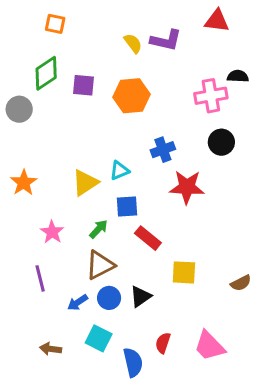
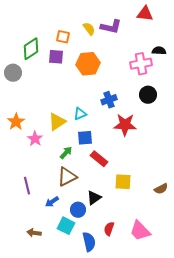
orange square: (55, 24) -> (63, 37), moved
pink star: (52, 232) -> (35, 139), moved
blue circle: (109, 298) -> (78, 210), moved

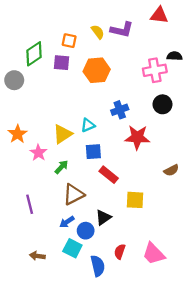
green arrow: (66, 153) -> (61, 167), moved
brown semicircle: (161, 189) -> (171, 170), moved
blue arrow: (52, 202) -> (67, 222), moved

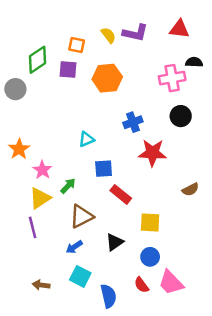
red triangle: (159, 15) -> (179, 29), moved
cyan triangle: (88, 125) -> (86, 139), moved
yellow triangle: (63, 134) -> (40, 198), moved
blue circle: (86, 231) -> (150, 257), moved
red semicircle: (120, 252) -> (141, 285), moved, turned -56

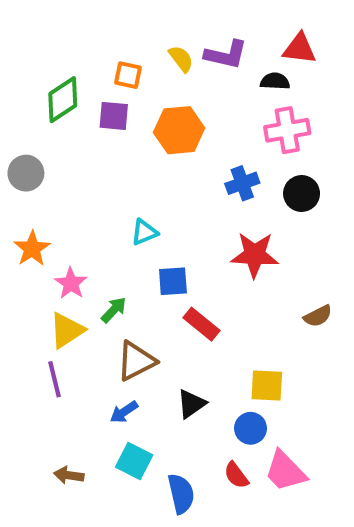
black semicircle: (194, 62) -> (275, 81), moved
gray circle: (15, 89) -> (26, 173), moved
blue cross: (133, 122) -> (242, 183), moved
yellow square: (150, 223) -> (267, 385), moved

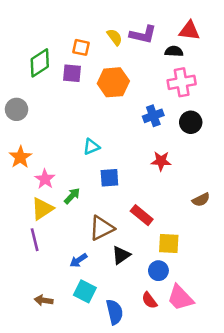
red star: (255, 255) -> (161, 161), size x0.7
red rectangle: (202, 324) -> (142, 215), moved
brown triangle: (136, 361) -> (102, 228), moved

